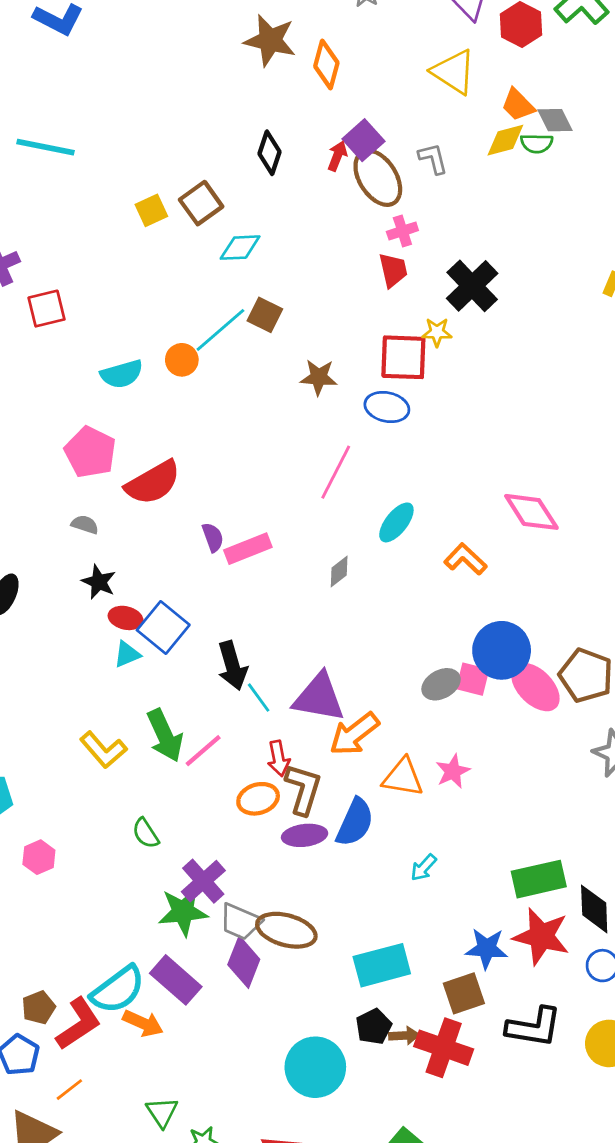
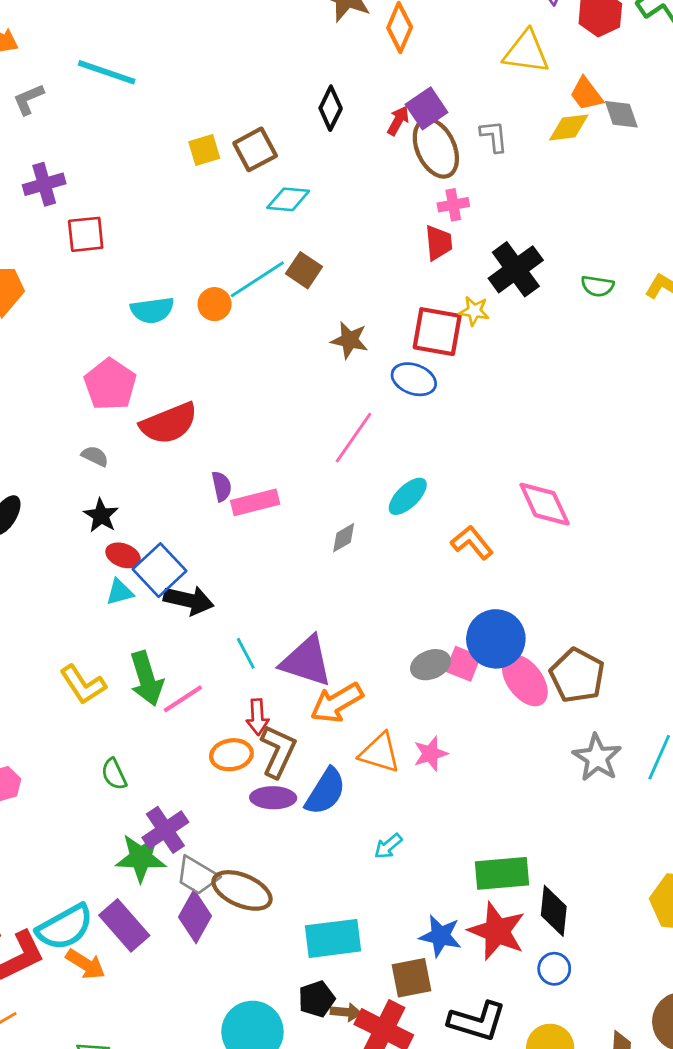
yellow triangle: (454, 72) -> (526, 52), turned -33
green semicircle: (537, 143) -> (597, 286), moved
black arrow: (232, 666) -> (189, 600), moved, turned -69

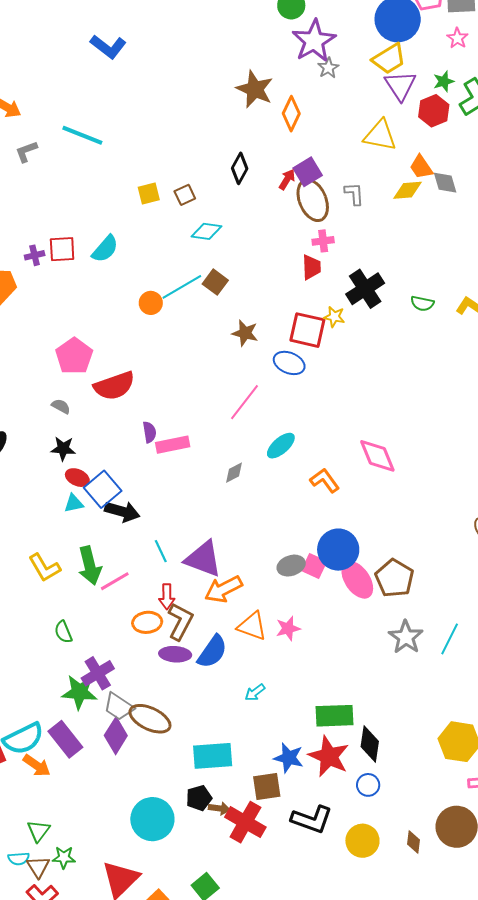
brown square: (255, 149) -> (185, 195), size x0.7
purple cross: (44, 184) -> (35, 255), moved, size x0.7
cyan semicircle: (152, 310) -> (105, 249), moved, turned -44
black star: (101, 515) -> (63, 449), turned -30

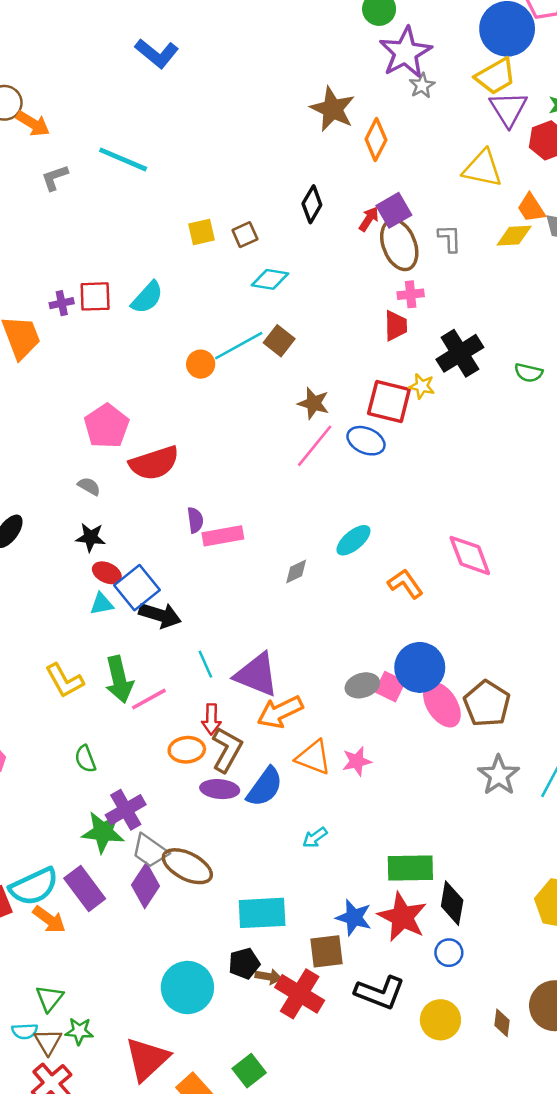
pink line: (245, 402) -> (315, 446), moved

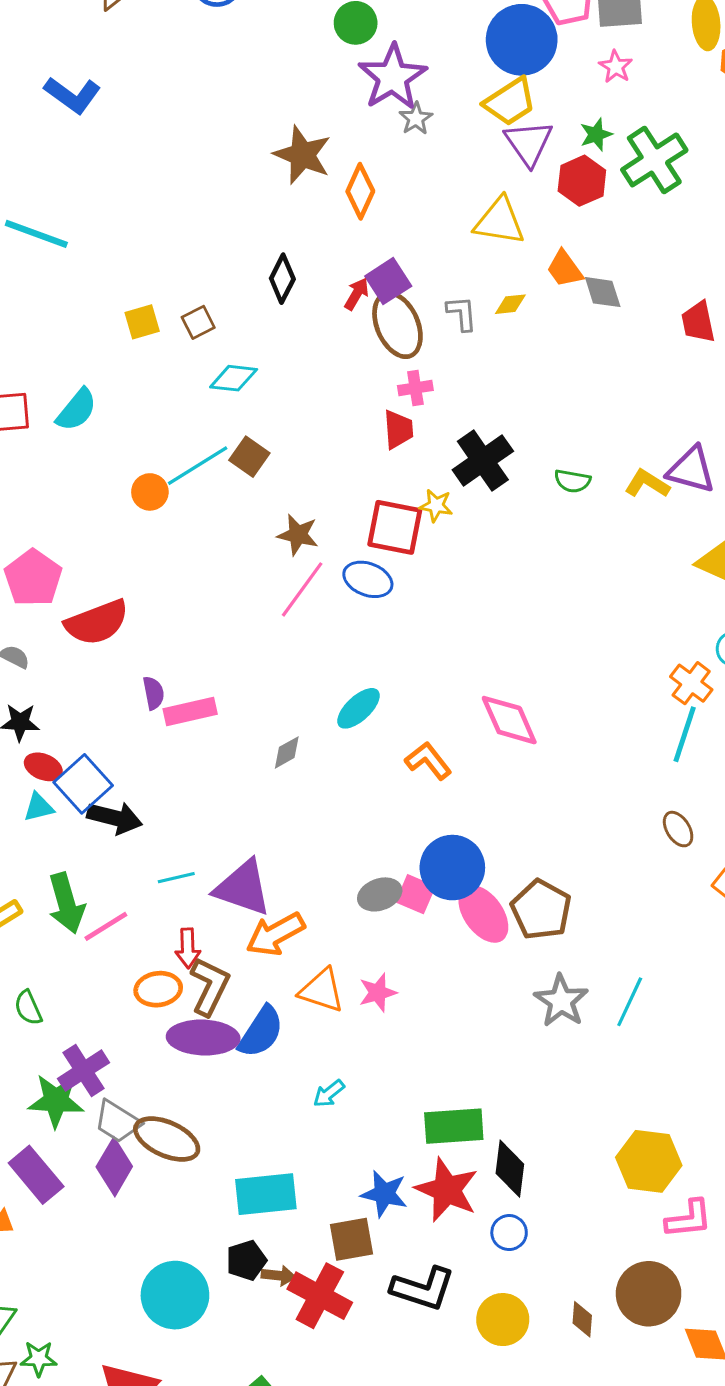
yellow diamond: (514, 236) -> (510, 304), moved, size x0.7
cyan line: (205, 664) -> (176, 878), turned -76
purple ellipse: (220, 789) -> (203, 1038), size x1.4

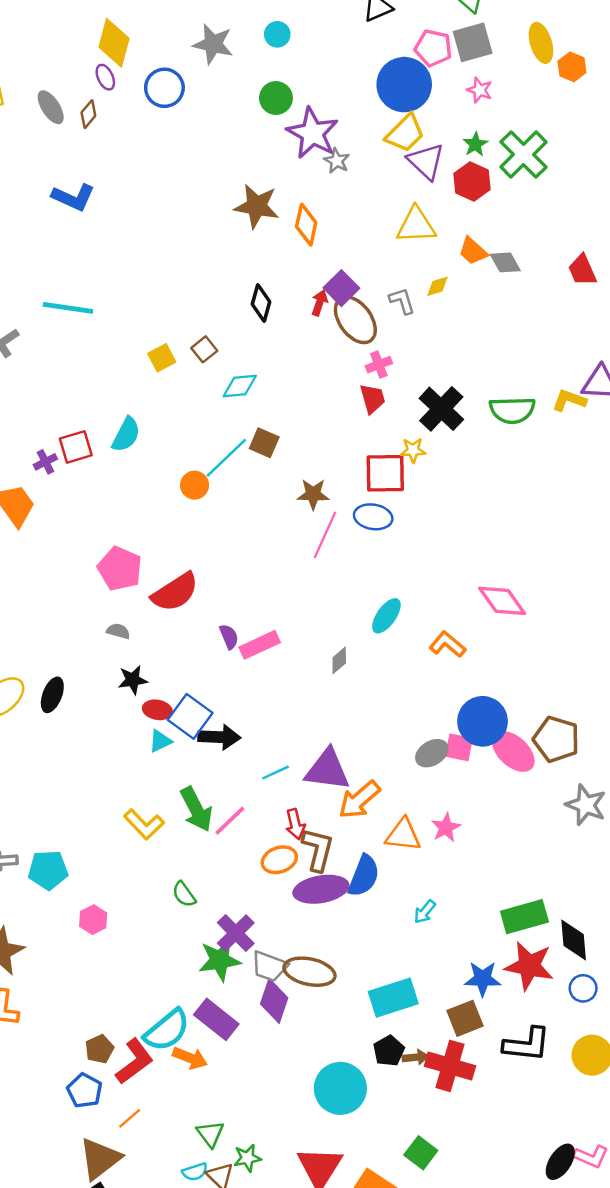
green semicircle: (572, 481) -> (512, 410), size x1.6

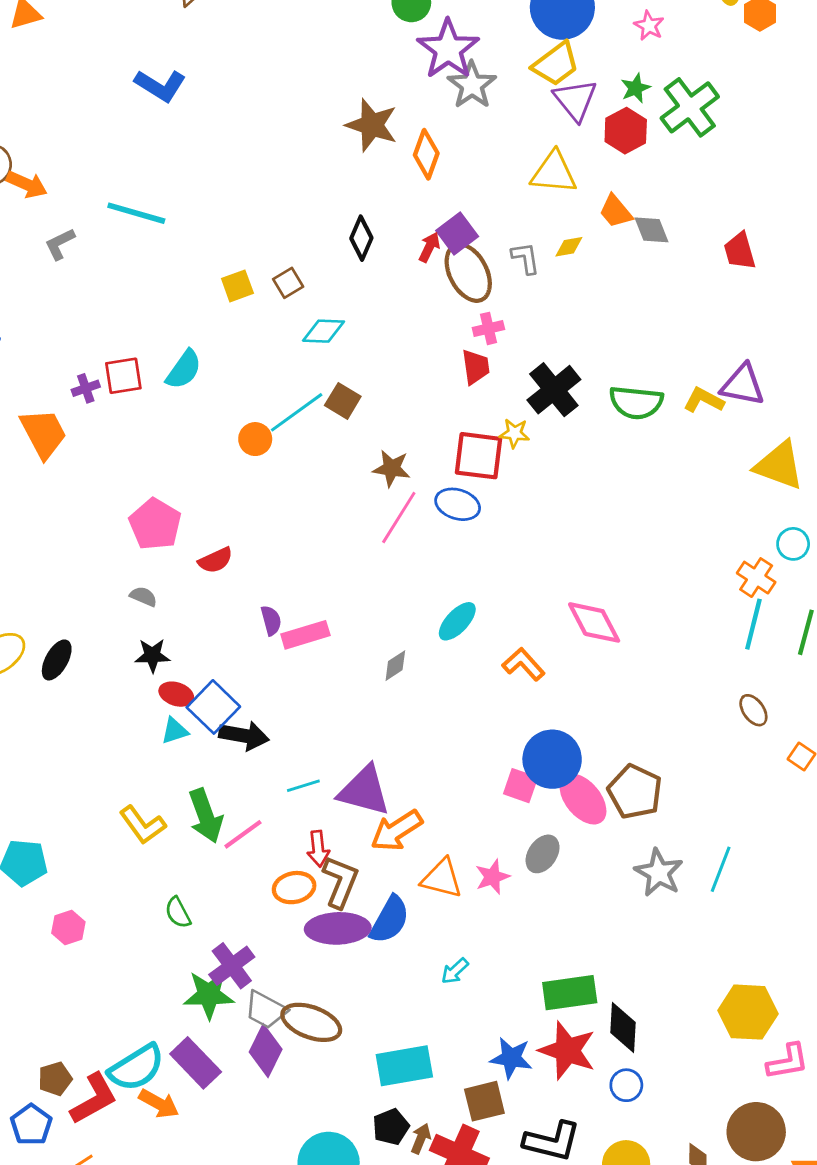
gray star: (337, 161) -> (472, 85), size x1.6
red semicircle: (175, 592) -> (216, 560), size x0.6
gray ellipse: (432, 753) -> (543, 854), moved, turned -32
brown arrow: (416, 1057) -> (421, 1139), turned -70

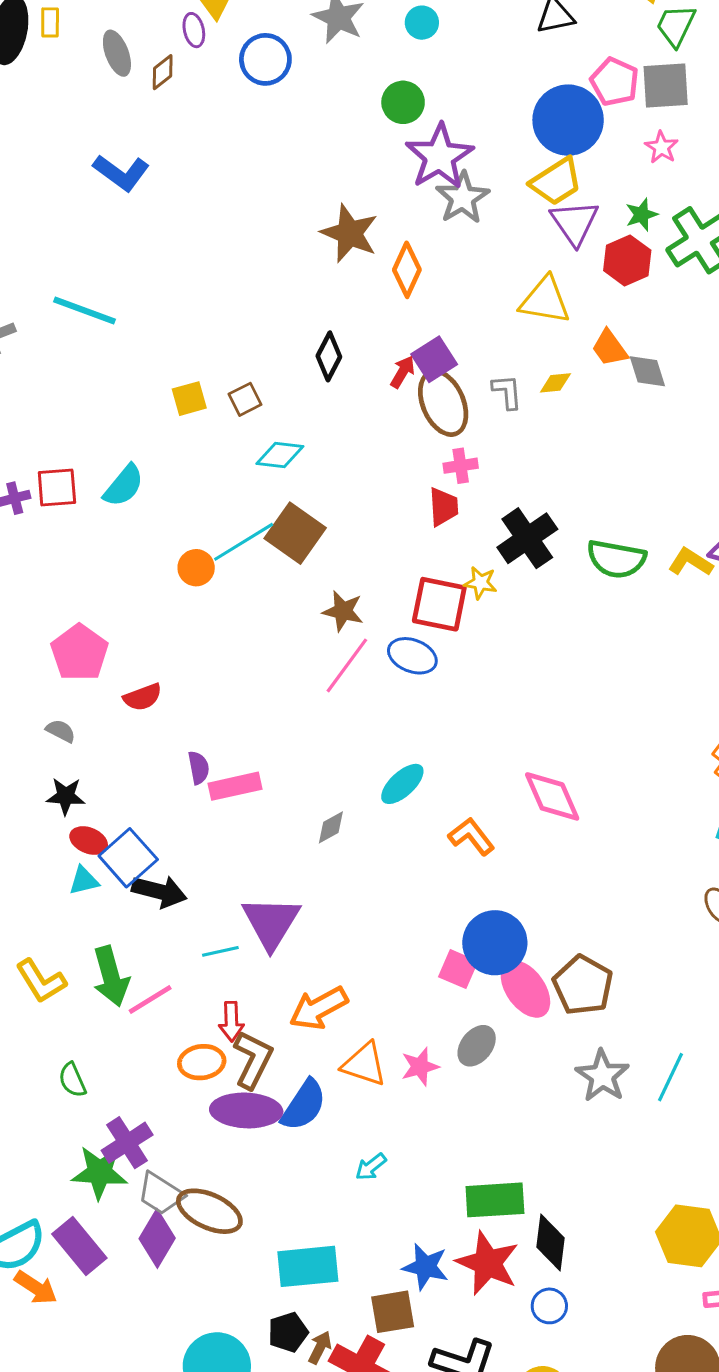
brown square: (343, 401) -> (295, 533), size x1.5
purple triangle: (364, 791) -> (271, 923), moved, turned 42

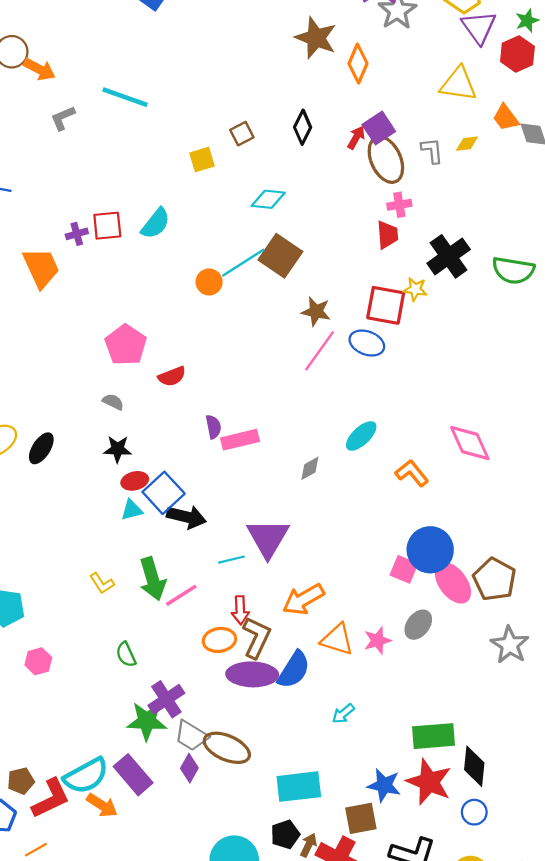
brown square: (245, 399) -> (242, 134), moved
red ellipse: (89, 840) -> (135, 481), turned -35
yellow L-shape: (41, 981) -> (102, 583), size x0.7
purple diamond: (157, 1238) -> (189, 768), size x0.7

